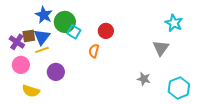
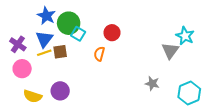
cyan star: (174, 23) -> (185, 36), moved
brown square: (29, 36) -> (60, 52), moved
purple circle: (56, 72) -> (60, 91), moved

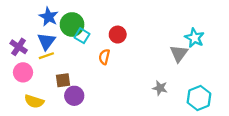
brown square: (60, 52) -> (63, 80), moved
purple circle: (60, 91) -> (74, 96), moved

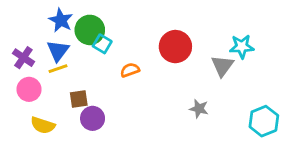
red circle: (118, 35) -> (175, 47), moved, size x1.5
cyan star: (195, 38) -> (242, 47), turned -30
orange semicircle: (104, 57) -> (130, 70), turned 56
cyan hexagon: (199, 98) -> (264, 121), moved

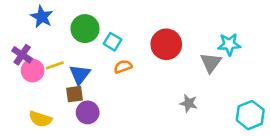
blue star: (61, 20) -> (42, 17), moved
cyan square: (102, 44) -> (113, 42), moved
blue triangle: (58, 51) -> (80, 74), moved
pink circle: (29, 89) -> (33, 71), moved

